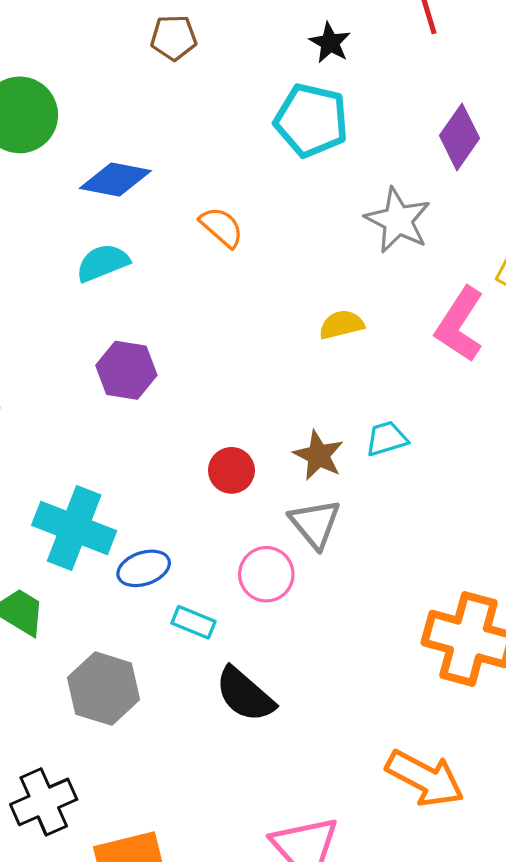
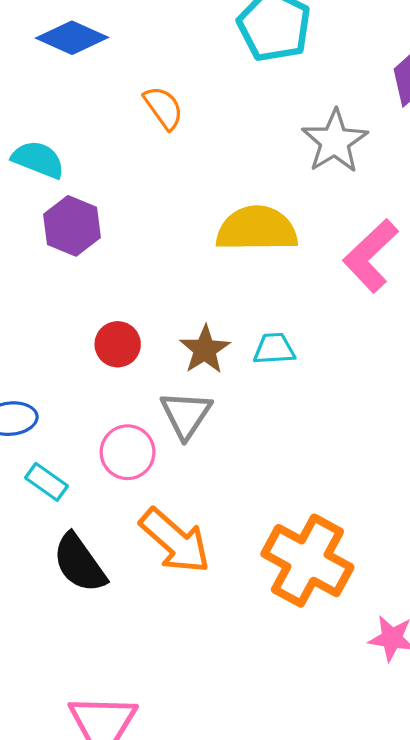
cyan semicircle: (103, 263) -> (38, 159), moved, turned 30
yellow semicircle: (342, 325) -> (257, 229), size x1.8
purple hexagon: (126, 370) -> (72, 226), moved
orange arrow: (425, 778) -> (175, 541), moved

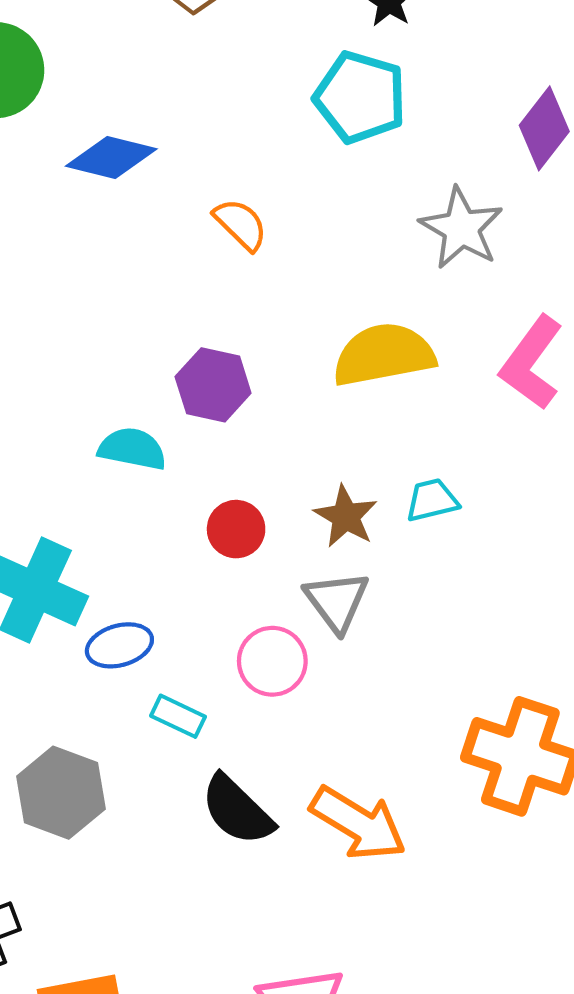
cyan semicircle: (38, 159) -> (132, 449), moved
purple hexagon: (72, 226) -> (213, 385), moved
orange arrow: (175, 541) -> (358, 823), moved

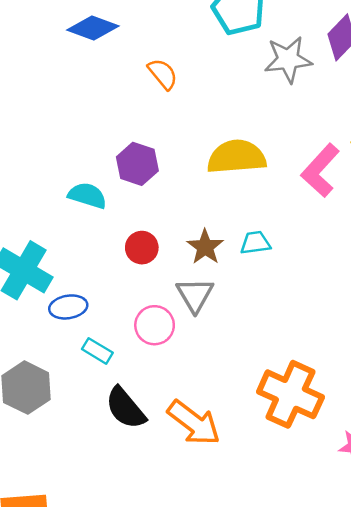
gray star: (461, 228) -> (288, 59), moved, turned 30

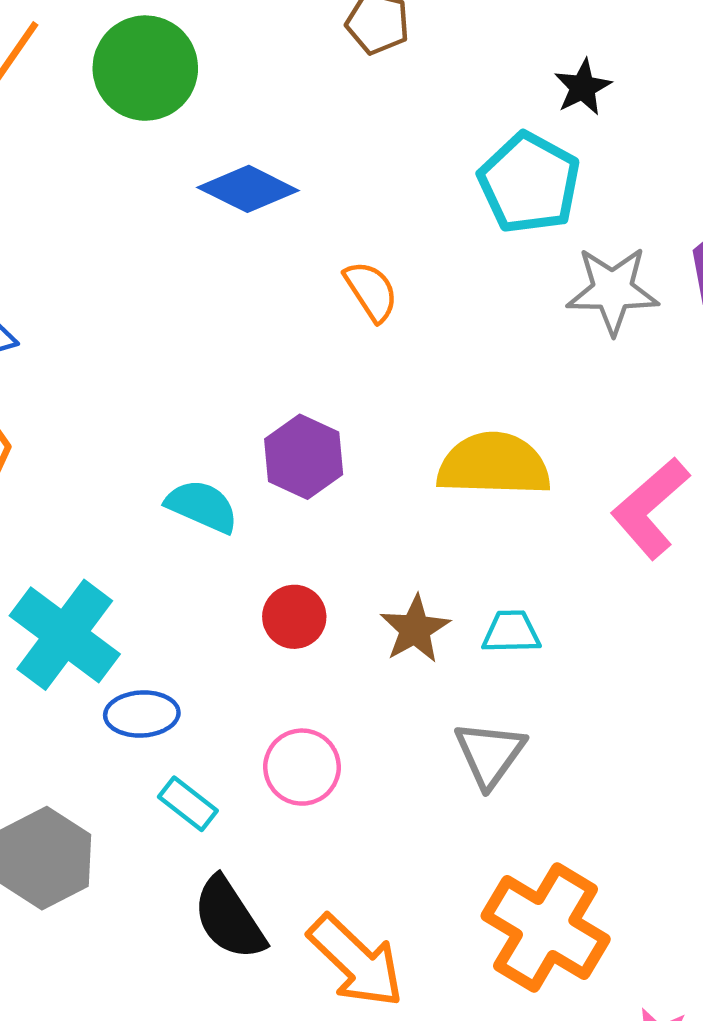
gray triangle: (195, 295) -> (490, 754), moved

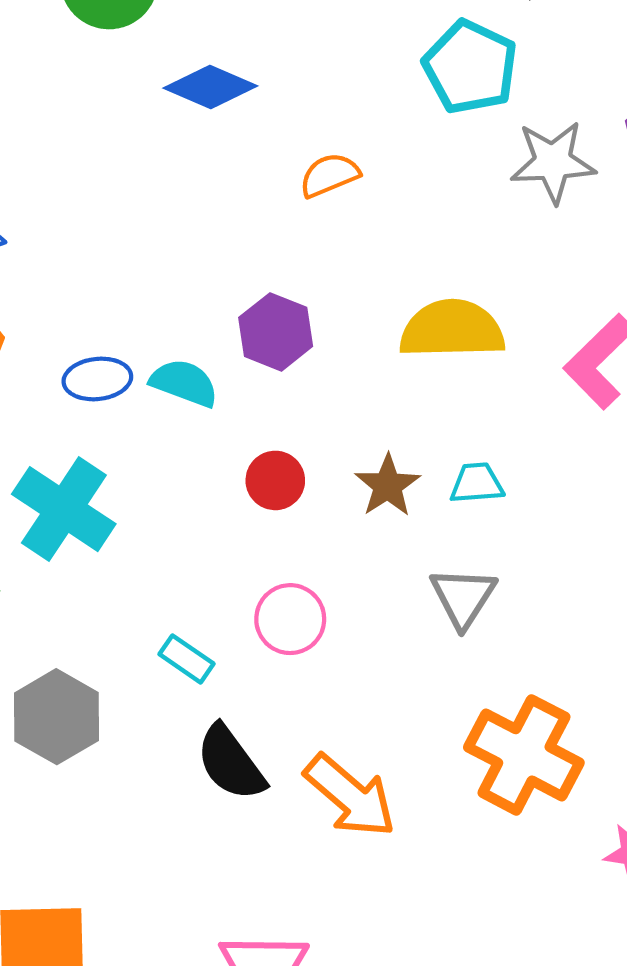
orange semicircle: (371, 291) -> (329, 175), turned -76
blue ellipse: (142, 714) -> (97, 379), moved

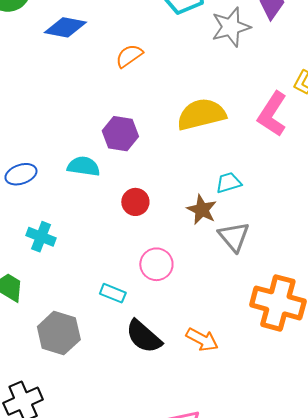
blue ellipse: (97, 379) -> (21, 174), moved
brown star: (388, 486) -> (202, 210), moved
cyan cross: (64, 509) -> (41, 237), size x0.6
orange arrow: (350, 796) -> (202, 340), size x0.7

